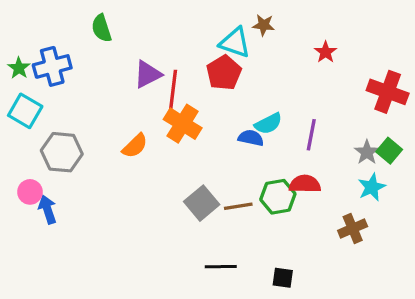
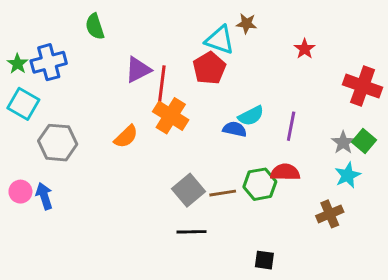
pink circle: (30, 192) -> (20, 192), moved
black line: (221, 267) -> (191, 232), moved

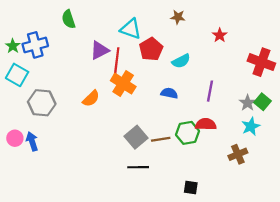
cyan triangle: (220, 40) -> (131, 29), moved
cyan semicircle: (251, 116) -> (181, 61), moved

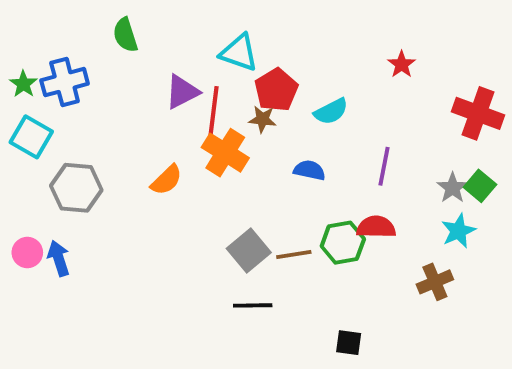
brown star: (178, 17) -> (262, 119), moved

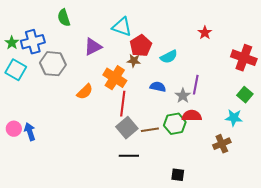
red line: (213, 111) -> (123, 104), moved
gray hexagon: (76, 188) -> (53, 64), moved
gray star: (453, 188) -> (183, 96), moved
cyan star: (458, 231) -> (234, 118), turned 30

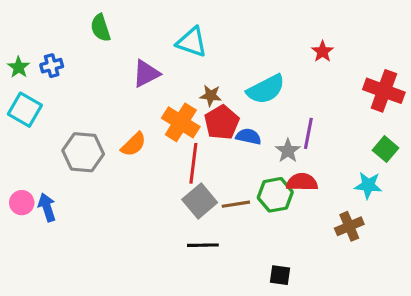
blue cross: (33, 42) -> (52, 66), size x0.6
red pentagon: (141, 46) -> (222, 122), moved
cyan semicircle: (169, 57) -> (266, 89), size x1.4
gray hexagon: (53, 64) -> (83, 152), moved

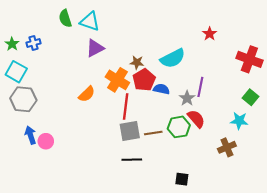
cyan triangle: (192, 42) -> (90, 21), moved
gray hexagon: (83, 152) -> (23, 99), moved
red semicircle: (302, 182) -> (196, 119), turned 48
gray square: (200, 201) -> (130, 131), turned 30
pink circle: (22, 203) -> (46, 141), moved

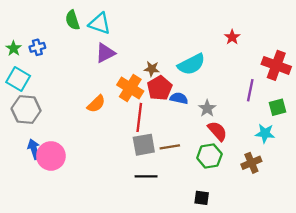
purple line: (200, 87) -> (250, 90), moved
green square: (250, 97) -> (277, 107), turned 35
green hexagon: (179, 127) -> (209, 156), moved
pink circle: (46, 141) -> (51, 156), size x1.6

